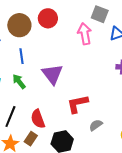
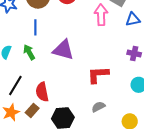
purple triangle: (52, 74) -> (63, 50), turned -45
red L-shape: (78, 104) -> (98, 75), moved

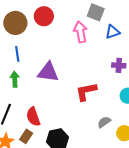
green arrow: (29, 52) -> (15, 79), turned 35
gray semicircle: (98, 107) -> (104, 122), moved

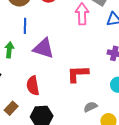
blue line: (17, 54) -> (25, 26), moved
red semicircle: (33, 117) -> (33, 86), moved

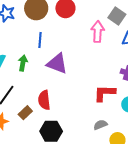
red L-shape: (78, 74) -> (105, 93), moved
brown rectangle: (11, 108) -> (25, 113), moved

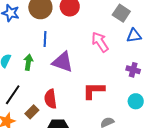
pink arrow: (98, 32) -> (100, 42), moved, turned -35
red L-shape: (105, 93) -> (94, 91), moved

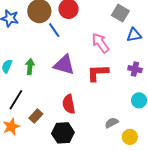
blue line: (45, 39) -> (54, 30), moved, turned -35
red L-shape: (94, 91) -> (98, 73), moved
red semicircle: (50, 99) -> (69, 104), moved

